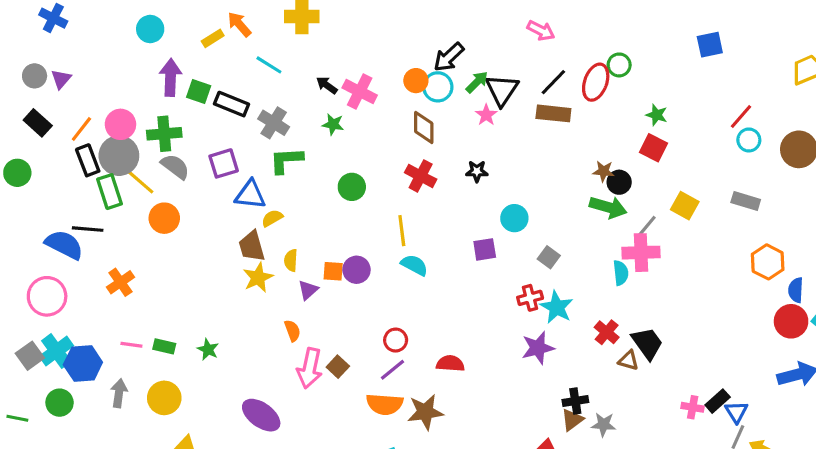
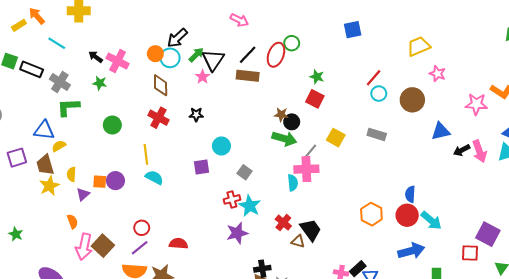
purple square: (224, 163) -> (17, 158), moved
orange hexagon: (768, 262) -> (371, 214), moved
brown square: (338, 367) -> (103, 246), size x1.5

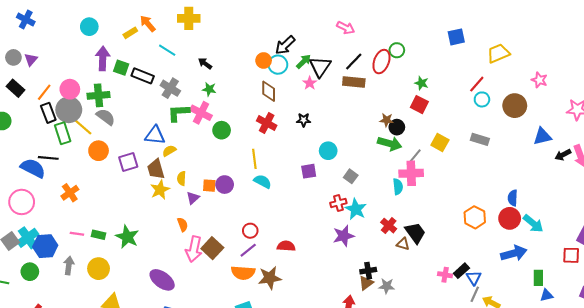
yellow trapezoid: (419, 46) -> (498, 53), moved
pink cross: (118, 61) -> (201, 113), moved
green star: (16, 234) -> (127, 237), size x1.6

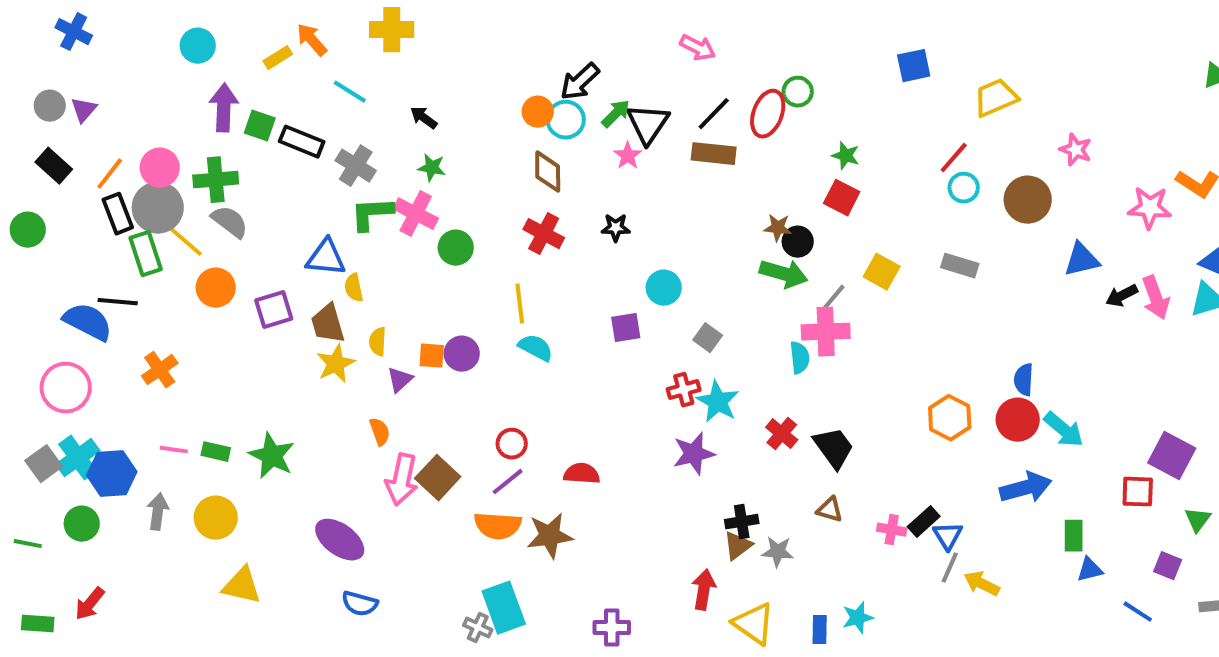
yellow semicircle: (169, 151) -> (354, 288), turned -72
brown triangle: (403, 244) -> (830, 510), moved

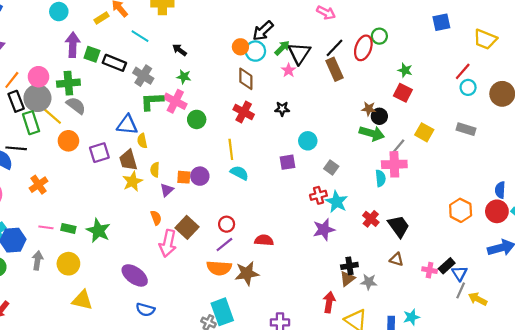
yellow trapezoid: (996, 98) -> (485, 39), turned -135
brown rectangle: (714, 154) -> (334, 69), turned 60
brown square: (438, 478) -> (187, 227), moved

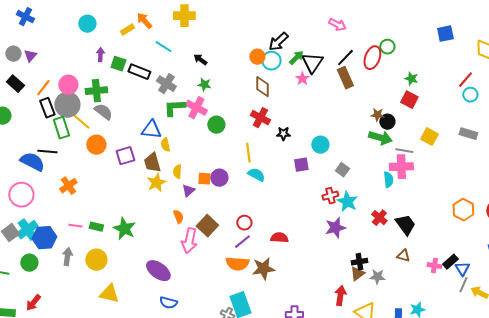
purple arrow: (73, 45) -> (100, 55), size x0.6
black star: (282, 109) -> (283, 134), moved
gray line: (398, 147) -> (404, 151), turned 60

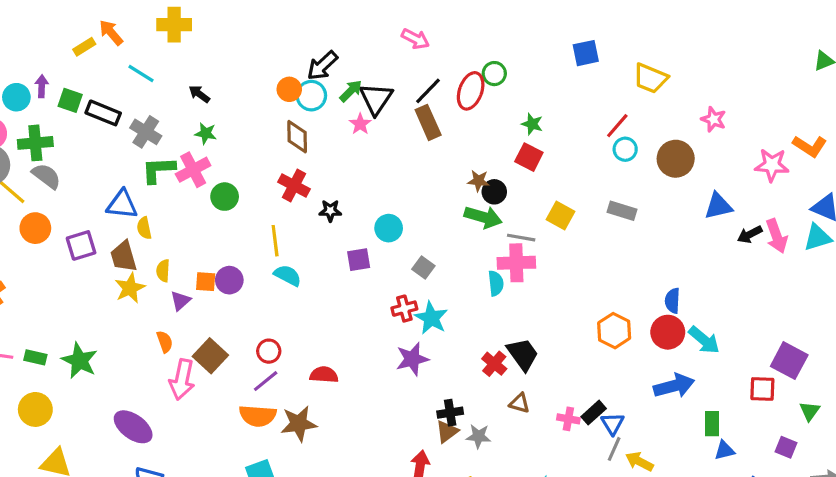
cyan circle: (87, 24) -> (16, 97), moved
pink cross: (196, 108) -> (193, 170), turned 35
red cross: (379, 218) -> (494, 364), moved

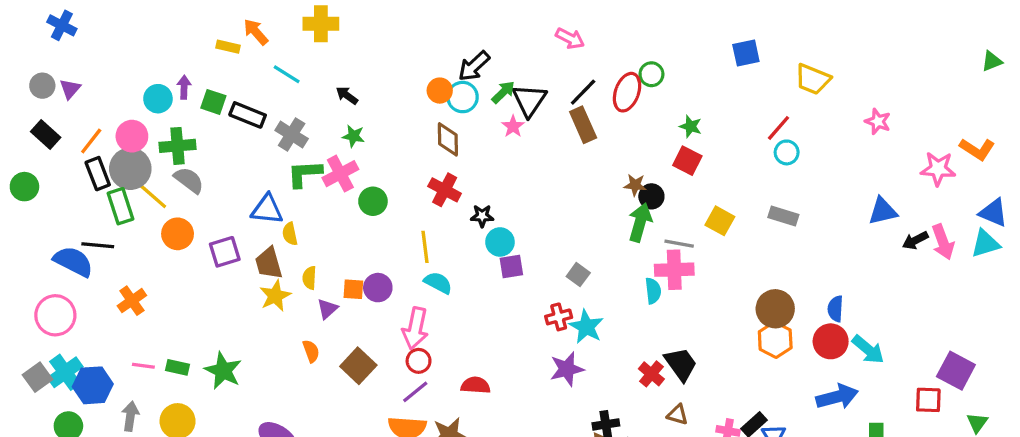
yellow rectangle: (84, 47) -> (228, 47), turned 45
brown circle: (676, 159) -> (775, 309), moved
green arrow: (483, 217) -> (640, 222), turned -90
cyan circle: (389, 228) -> (500, 242), moved
pink arrow: (182, 379) -> (415, 328), moved

